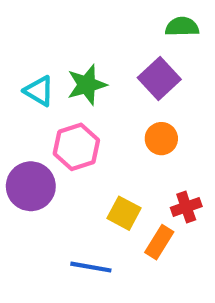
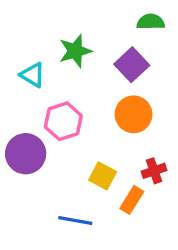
green star: (87, 85) -> (75, 51), moved
orange circle: (161, 139) -> (133, 114), size x1.4

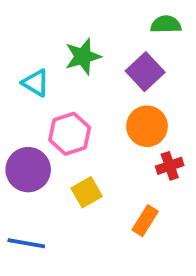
red cross: (154, 171) -> (170, 166), moved
yellow square: (103, 176) -> (87, 192), moved, turned 32
blue line: (75, 221) -> (26, 243), moved

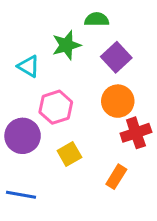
green semicircle: (166, 24) -> (97, 19), moved
red cross: (170, 166) -> (136, 133), size x1.4

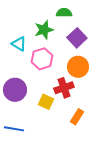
pink hexagon: (56, 107) -> (42, 59), moved
red cross: (136, 133) -> (64, 88), moved
yellow square: (69, 154) -> (46, 102), turned -35

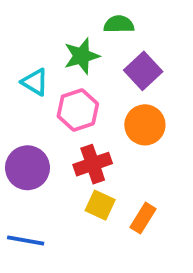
red cross: (64, 88) -> (93, 164), moved
yellow square: (46, 102) -> (100, 205), moved

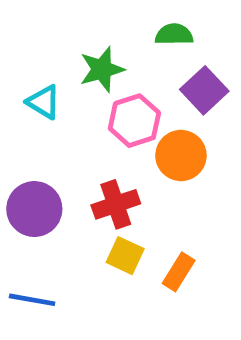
green semicircle: (119, 24) -> (174, 34), moved
purple square: (143, 71) -> (204, 90), moved
pink hexagon: (78, 110) -> (134, 121), moved

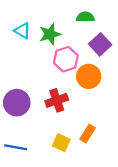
cyan triangle: (44, 102) -> (22, 31), moved
yellow square: (125, 256) -> (61, 143), moved

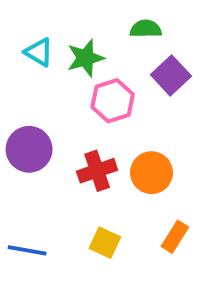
orange circle: (89, 76) -> (151, 173), moved
purple circle: (17, 103) -> (29, 149), moved
orange rectangle: (88, 133) -> (175, 237), moved

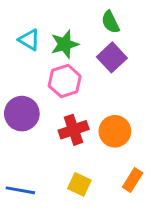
green semicircle: (146, 29) -> (110, 22), turned -115
purple square: (171, 75) -> (112, 57), moved
pink hexagon: (113, 101) -> (65, 81), moved

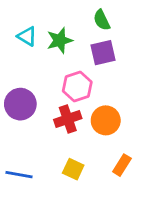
purple square: (112, 57) -> (103, 53), turned 30
pink hexagon: (65, 81) -> (77, 86), moved

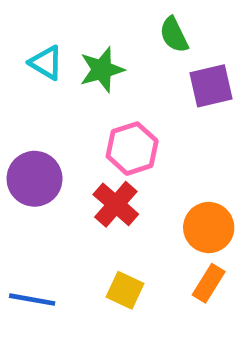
purple square: (103, 53) -> (211, 86), moved
red cross: (68, 119) -> (116, 204), turned -30
orange circle: (106, 120) -> (209, 228), moved

